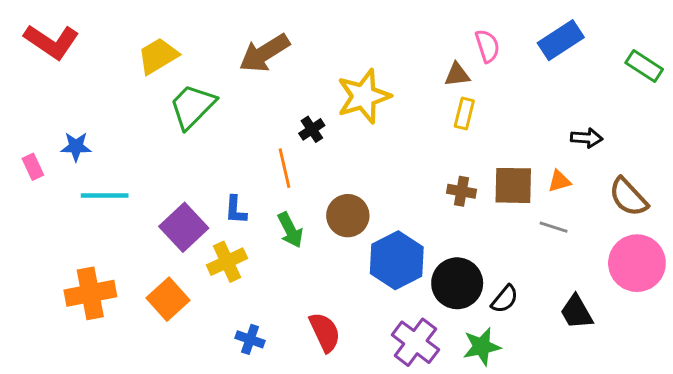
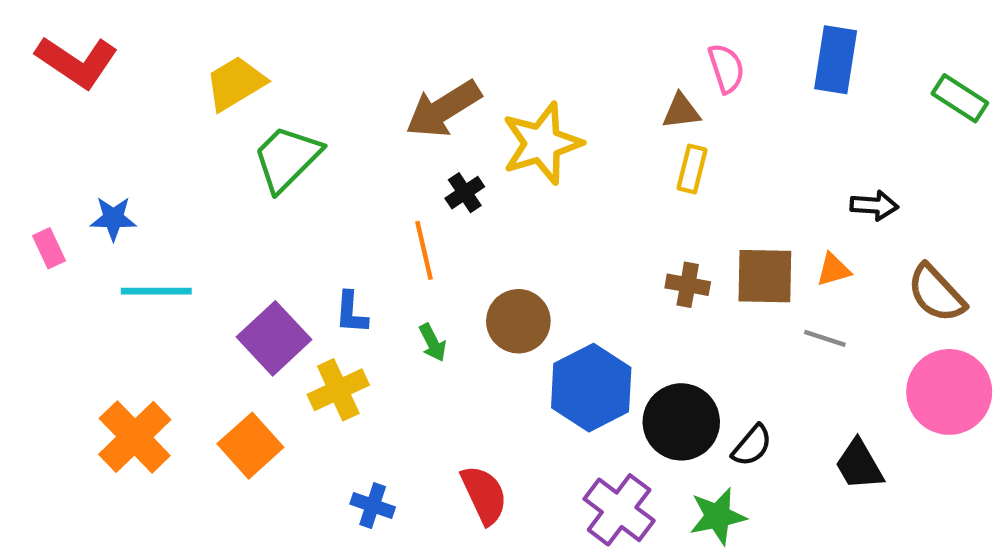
blue rectangle: (561, 40) -> (836, 60), turned -48
brown arrow: (264, 53) -> (443, 109), moved
green arrow: (290, 230) -> (433, 343), size x0.7
orange cross: (90, 293) -> (135, 437), turned -33

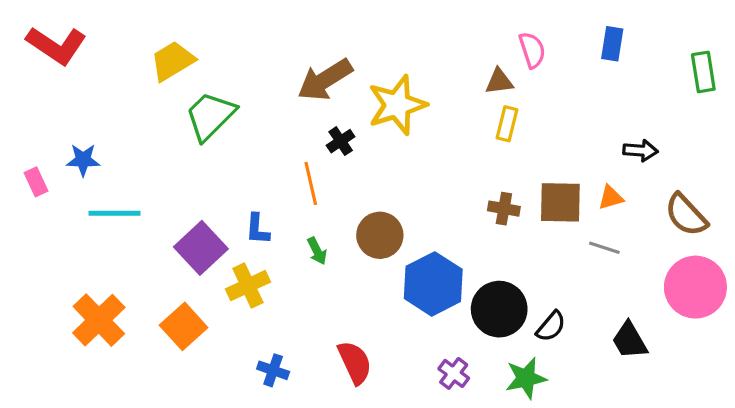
blue rectangle: (836, 60) -> (612, 44), size x0.7
green rectangle: (960, 98) -> (703, 72), turned 48
purple cross: (619, 510) -> (454, 373), size x0.6

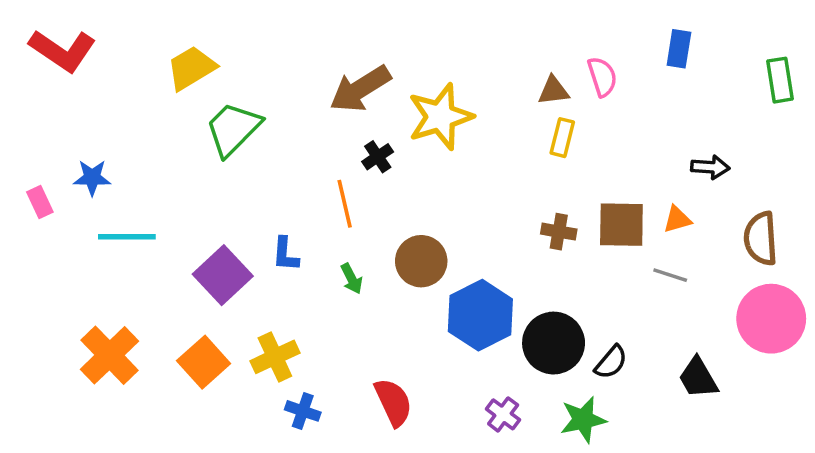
pink semicircle: (532, 50) -> (602, 77), moved
brown semicircle: (686, 215) -> (761, 239), turned 39
yellow cross: (248, 286) -> (275, 357), moved

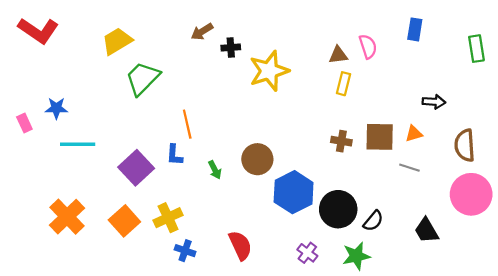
brown arrow: (360, 89) -> (202, 32), moved, size x0.6
black cross: (378, 157) -> (231, 48), moved, turned 30
orange line: (345, 204) -> (187, 124), moved

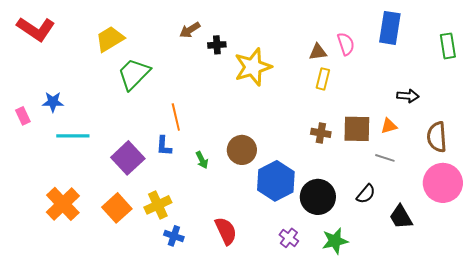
blue rectangle: (415, 29) -> (390, 28), size x1.5
black semicircle: (373, 221) -> (366, 194), moved

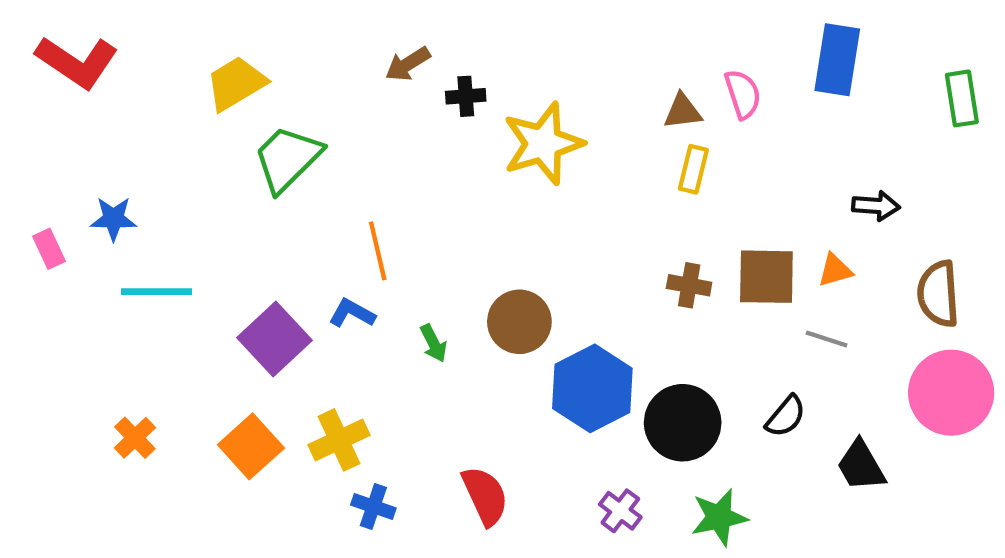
blue L-shape: (164, 146) -> (352, 313), turned 115
orange cross: (63, 204) -> (135, 438), size x0.6

